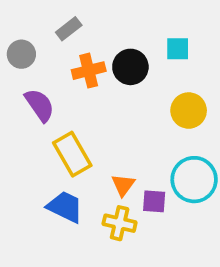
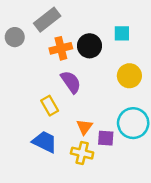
gray rectangle: (69, 29) -> (47, 20), size x1.5
purple semicircle: (40, 105) -> (71, 82), moved
yellow rectangle: (72, 154) -> (50, 106), size x0.7

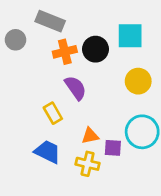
gray rectangle: (47, 20) -> (50, 21), turned 60
cyan square: (122, 33) -> (130, 36), size x1.5
orange triangle: (85, 127) -> (90, 136), turned 42

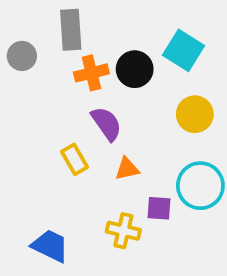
gray rectangle: (50, 21) -> (71, 30), turned 64
cyan square: (130, 36) -> (183, 50), turned 32
orange triangle: (90, 136) -> (127, 169), moved
blue trapezoid: (47, 152) -> (50, 246), moved

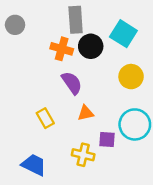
gray rectangle: (71, 30) -> (76, 20), moved
gray circle: (22, 56) -> (15, 25), moved
orange cross: (91, 73) -> (62, 49), turned 30
yellow rectangle: (75, 159) -> (45, 118), moved

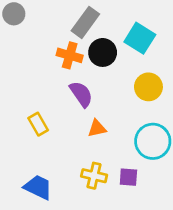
gray rectangle: (76, 20) -> (85, 22), turned 40
gray circle: (15, 25) -> (14, 14), moved
yellow rectangle: (45, 118) -> (38, 124), moved
purple square: (107, 140) -> (128, 177), moved

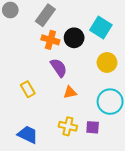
gray rectangle: (85, 22) -> (45, 15), moved

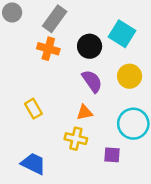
orange cross: (50, 40) -> (48, 49), moved
purple semicircle: (59, 68) -> (92, 81), moved
yellow cross: (68, 126) -> (76, 139), moved

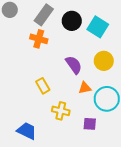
black circle: (90, 46) -> (72, 21), moved
yellow rectangle: (33, 109) -> (43, 86), moved
orange triangle: (85, 112) -> (85, 88), moved

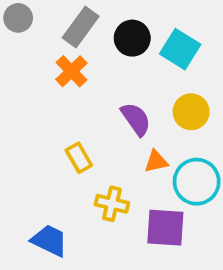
orange cross: (39, 39) -> (71, 71), turned 30
purple square: (90, 124) -> (165, 228), size x1.6

